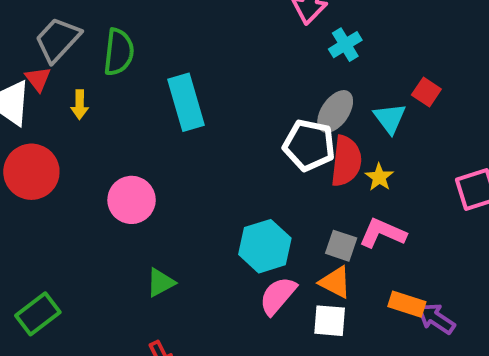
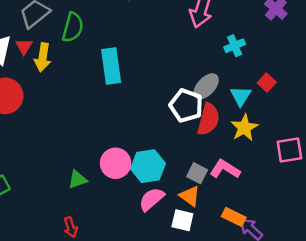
cyan cross: (345, 45) -> (235, 46), moved
red triangle: (38, 79) -> (24, 47), moved
yellow arrow: (80, 105) -> (43, 57), size x1.5
yellow star: (379, 177) -> (244, 128), moved, size x1.5
pink circle: (132, 200) -> (116, 163), moved

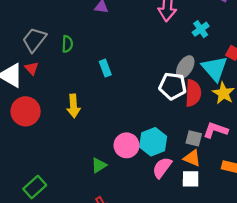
green semicircle: (73, 27) -> (67, 44), size x0.7
yellow arrow: (43, 57) -> (74, 106), moved
cyan rectangle: (111, 66) -> (105, 68), size x0.6
cyan triangle: (241, 96) -> (215, 68), size x1.5

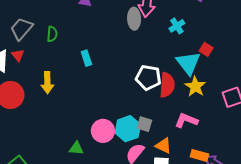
gray ellipse: (185, 67) -> (134, 19), moved, turned -35
yellow arrow: (74, 106) -> (47, 83), moved
gray square: (194, 138) -> (144, 124), moved
green triangle: (99, 165) -> (76, 148), turned 35

